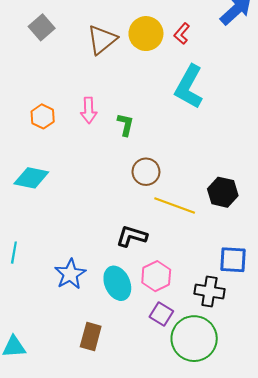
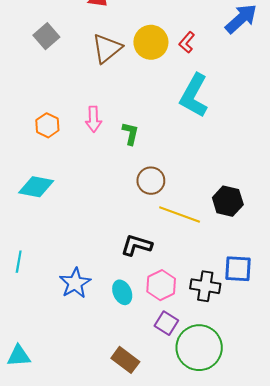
cyan ellipse: (117, 283) -> (122, 292), size x0.7
black cross: (209, 291) -> (205, 286), moved
brown rectangle: (91, 337) -> (125, 360), moved, turned -68

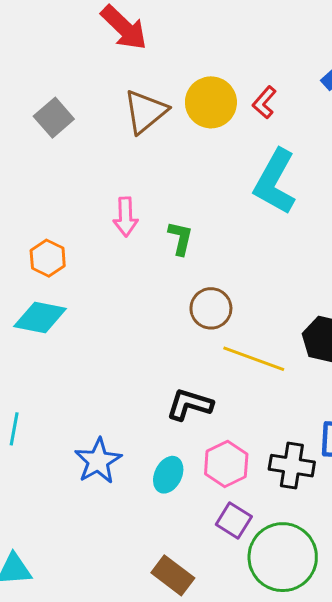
gray square: (46, 36) -> (54, 118), moved
orange hexagon: (47, 125) -> (48, 258), moved
cyan ellipse: (122, 292) -> (168, 475), turned 50

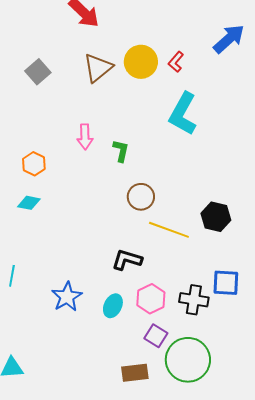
cyan diamond: (40, 318) -> (29, 203), size x0.7
brown rectangle: (173, 575) -> (135, 373), moved, turned -44

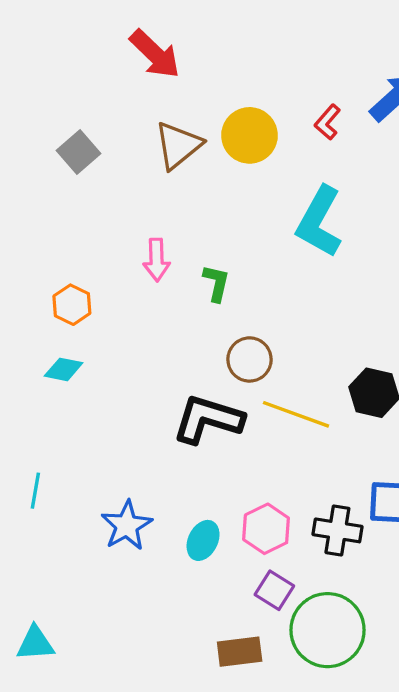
red L-shape: (176, 62) -> (328, 122), moved
black L-shape: (127, 260) -> (208, 419), moved, size x1.4

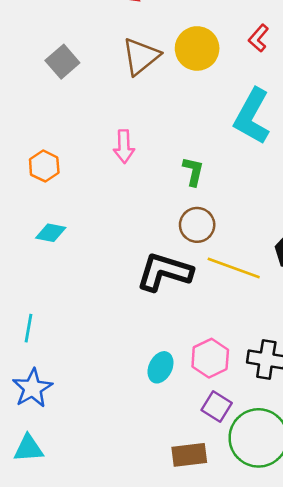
green L-shape: (216, 283) -> (193, 171), moved
orange hexagon: (72, 305) -> (44, 166), moved
blue star: (127, 525) -> (32, 388), moved

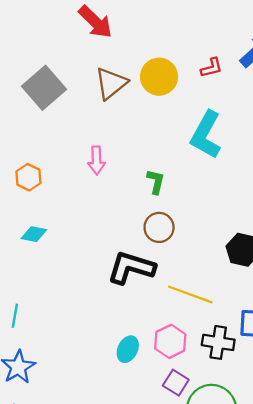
red L-shape: (259, 38) -> (212, 68), turned -145
gray square: (62, 62) -> (44, 88), size x1.5
yellow line: (234, 268) -> (190, 294), moved

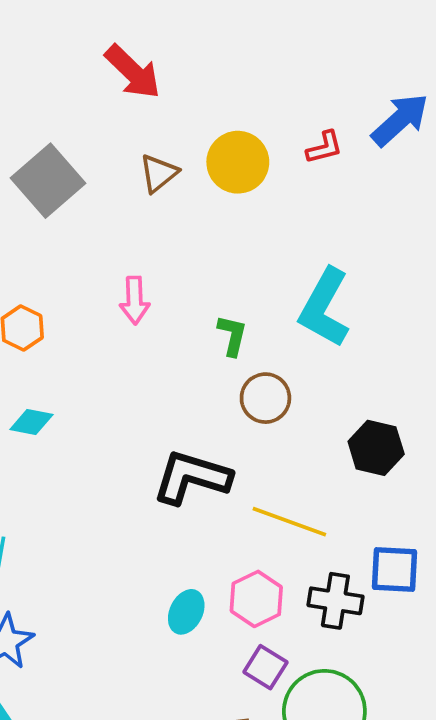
brown triangle: (111, 83) -> (159, 173), size x0.7
cyan L-shape: (206, 135) -> (324, 308), moved
brown circle: (159, 227) -> (265, 398), moved

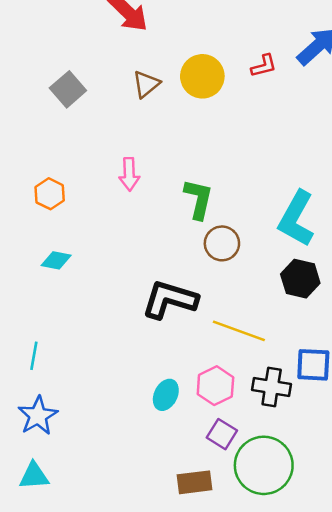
gray square: (48, 181) -> (68, 89), size x0.7
cyan L-shape: (324, 308) -> (296, 219), moved
green L-shape: (232, 335) -> (198, 199), size x1.4

